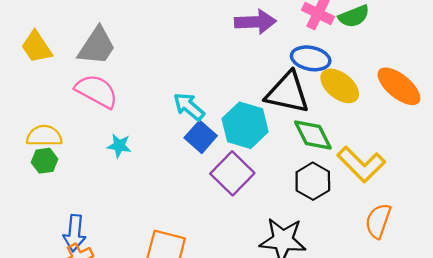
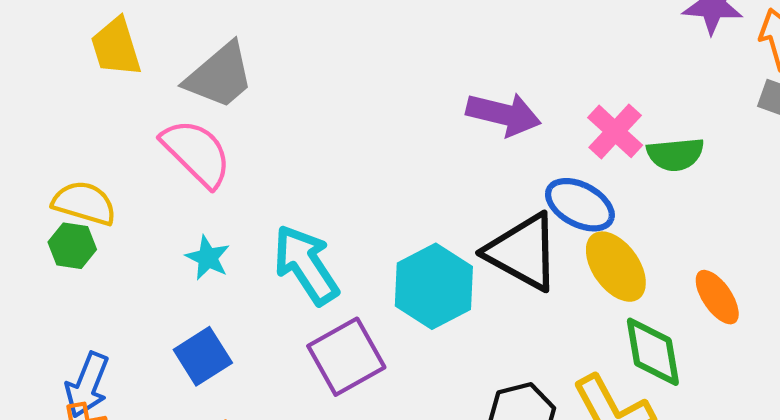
orange ellipse: (399, 86) -> (717, 297), size x0.7
cyan arrow: (189, 107) -> (306, 265), moved, size x1.4
green diamond: (313, 135) -> (653, 352), moved
blue square: (201, 137) -> (203, 356), moved
purple square: (232, 173) -> (346, 357), moved

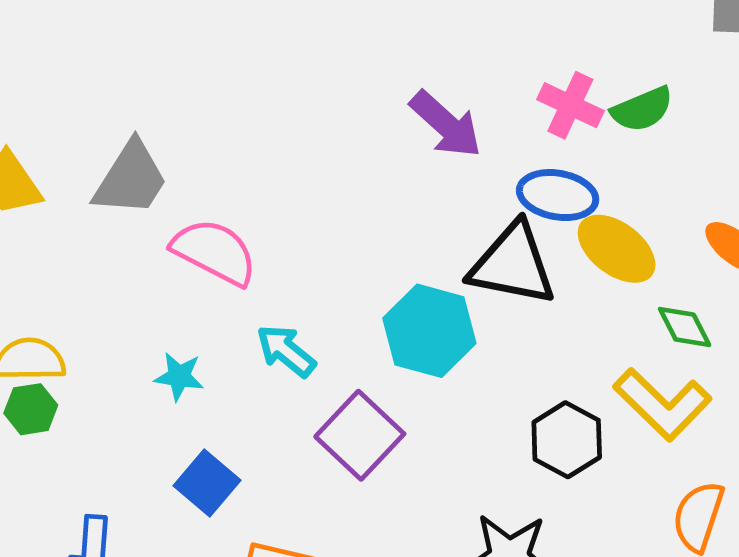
purple arrow: (504, 114) -> (446, 124), turned 46
pink semicircle: (197, 153) -> (214, 252), moved
cyan arrow: (306, 265) -> (286, 351), size x0.7
green diamond: (653, 352) -> (685, 327), size x0.7

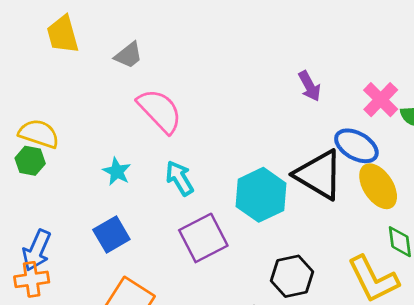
purple arrow: (446, 124) -> (310, 86), size x0.7
gray trapezoid: (131, 179) -> (128, 55), size x0.6
black hexagon: (567, 440) -> (292, 276), moved

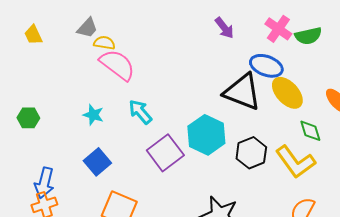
yellow trapezoid: (63, 34) -> (33, 35), moved, size x0.7
yellow semicircle: (39, 134) -> (104, 43), moved, size x0.7
cyan hexagon: (261, 195) -> (206, 135), moved
black hexagon: (292, 276) -> (251, 153), moved

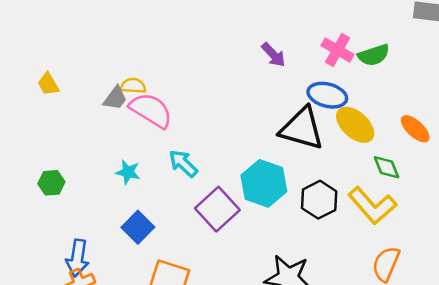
gray trapezoid: (87, 28) -> (115, 98), moved

